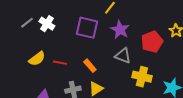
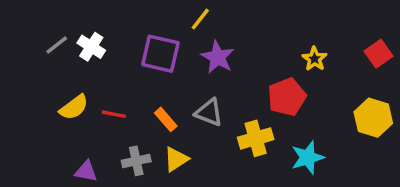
red pentagon: (152, 42) -> (287, 97), moved
gray triangle: (123, 56) -> (209, 112), moved
yellow cross: (142, 77) -> (256, 138), turned -30

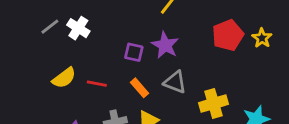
purple square: (160, 54) -> (134, 52), moved, size x0.6
purple star: (218, 57) -> (165, 45), moved
red pentagon: (287, 97) -> (228, 35), moved

